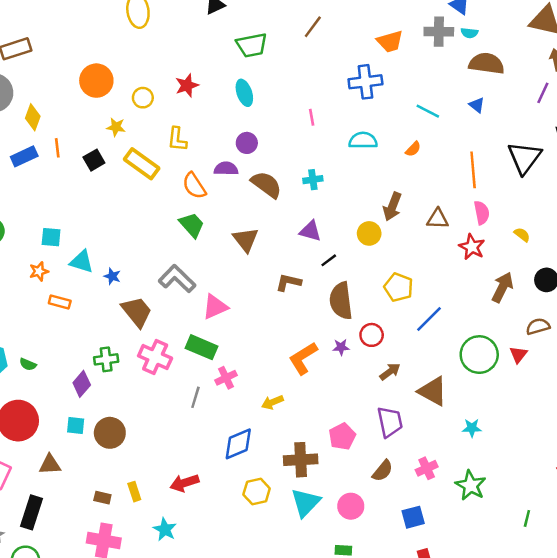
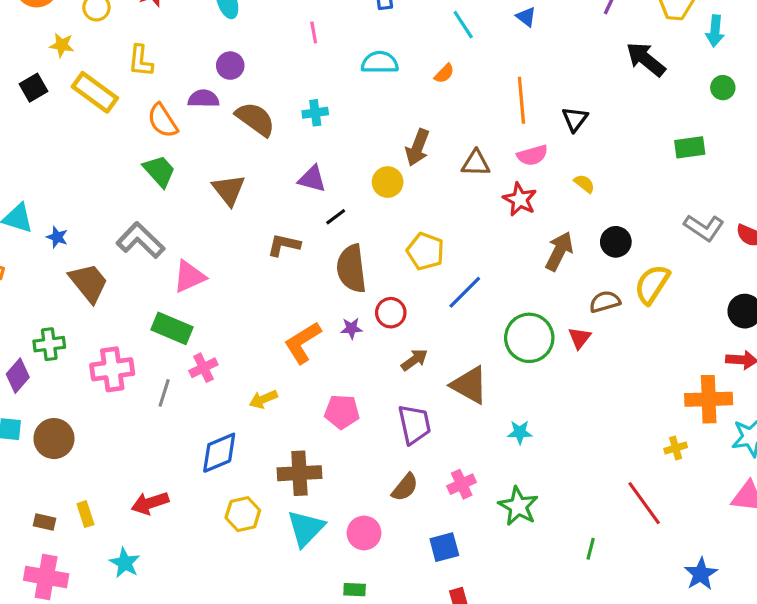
cyan line: (428, 111) -> (463, 25), turned 30
black triangle: (524, 158) -> (575, 119), moved, size x0.6
pink semicircle: (482, 213) -> (532, 155), turned 85
pink cross: (155, 357) -> (112, 369), moved, turned -32
pink pentagon: (342, 436) -> (342, 412), moved, turned 30

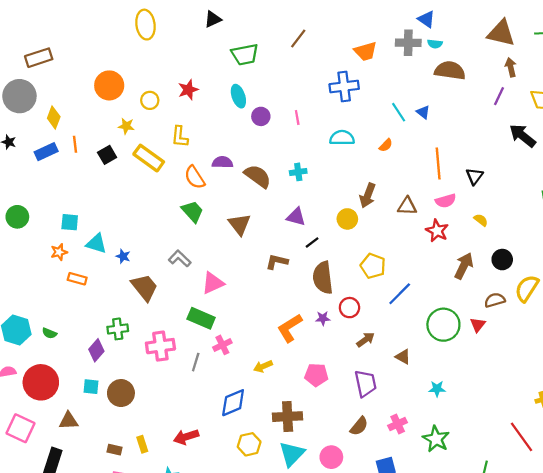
blue triangle: (526, 17) -> (423, 112), moved
purple circle: (230, 66) -> (261, 116), moved
gray L-shape: (141, 240) -> (180, 258), size x0.7
brown triangle: (469, 385) -> (403, 357), size x0.6

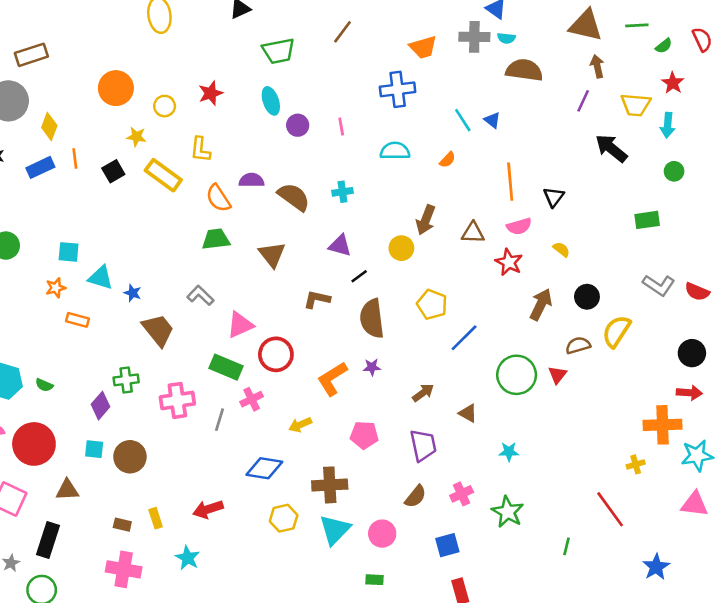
green trapezoid: (192, 211) -> (216, 239), turned -55
red circle: (349, 308) -> (276, 354), moved, size x1.4
blue diamond: (233, 403) -> (264, 468), turned 32

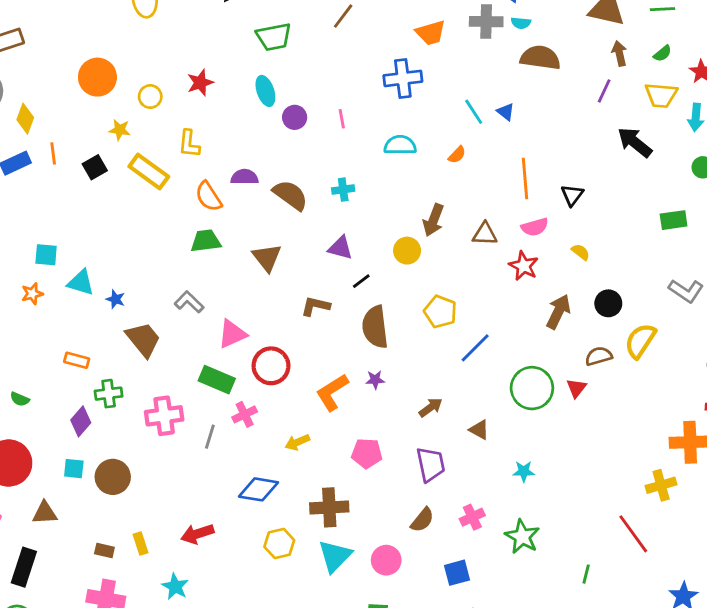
green semicircle: (664, 46) -> (662, 53), moved
orange rectangle: (77, 320) -> (77, 360), moved
yellow cross: (636, 464) -> (661, 485), size x1.5

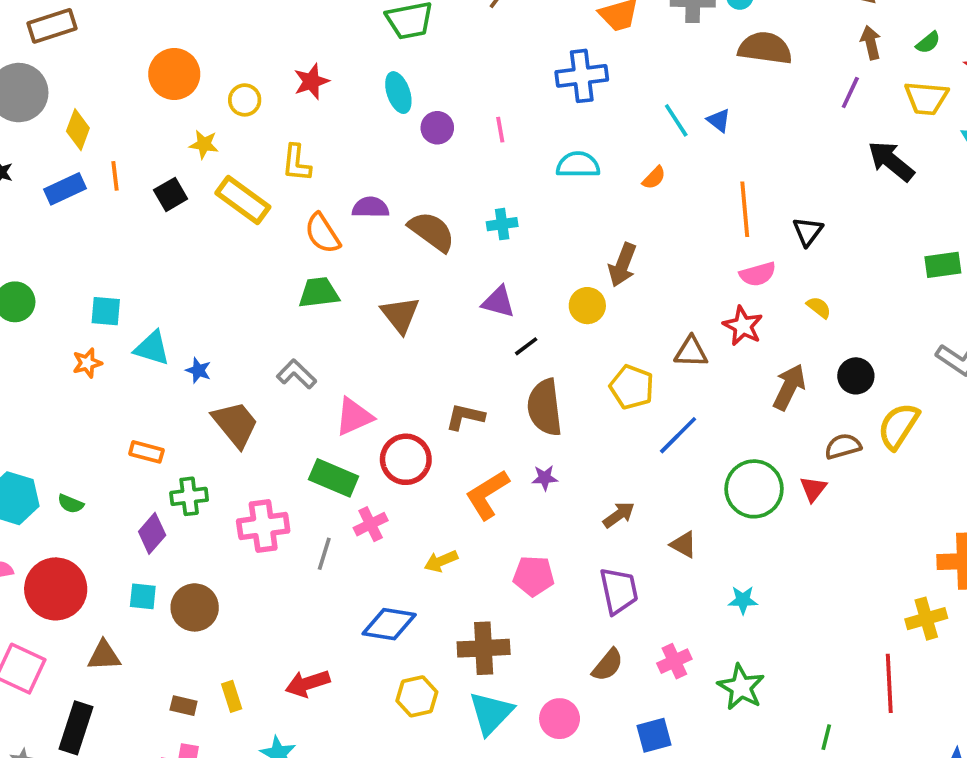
brown triangle: (485, 234) -> (691, 352), moved
brown L-shape: (315, 306) -> (465, 417), moved
red line: (633, 534) -> (889, 683), turned 33

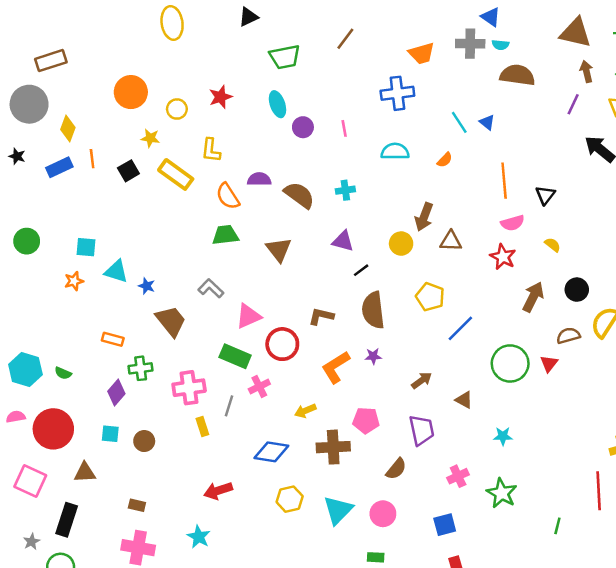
brown triangle: (691, 352) -> (451, 241), moved
brown circle: (195, 607) -> (144, 441), size x0.7
brown cross: (484, 648) -> (333, 447), moved
brown semicircle: (608, 665) -> (396, 469), moved
yellow rectangle: (232, 696) -> (202, 426), moved

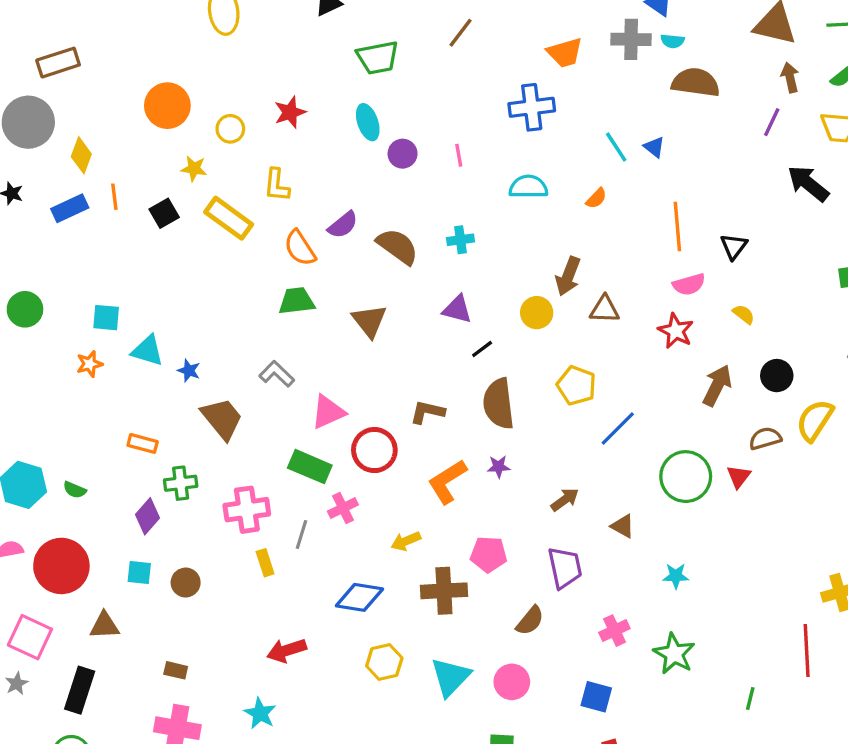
purple semicircle: (259, 179) -> (343, 225), turned 140
blue square: (445, 525) -> (596, 697), turned 30
gray star: (32, 542) -> (17, 684), moved

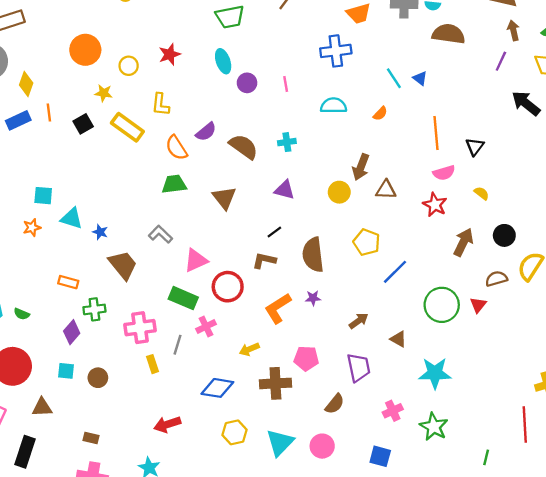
black line: (482, 349) -> (274, 232), moved
cyan star: (676, 576) -> (435, 373), size x1.8

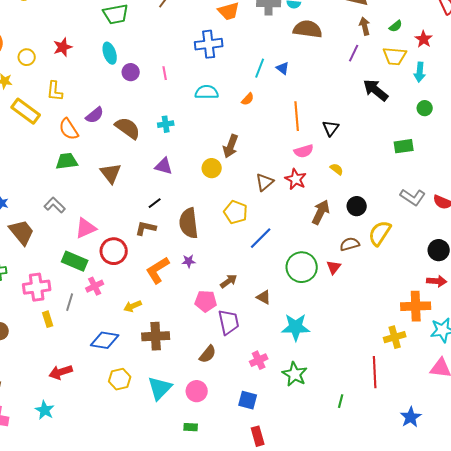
cyan line: (394, 78) -> (260, 68), turned 54
brown triangle: (386, 190) -> (265, 182), moved, turned -42
pink pentagon: (306, 358) -> (206, 301), moved

